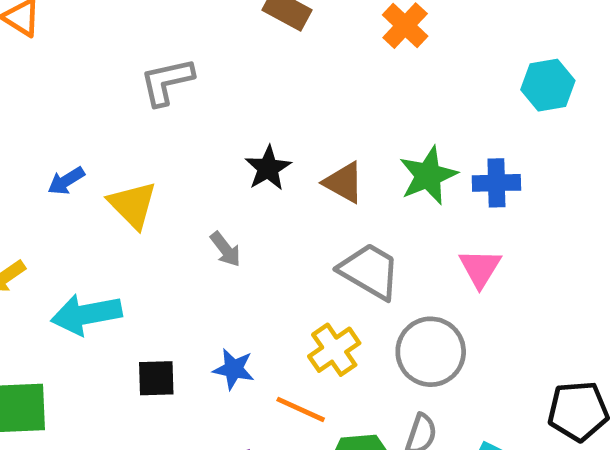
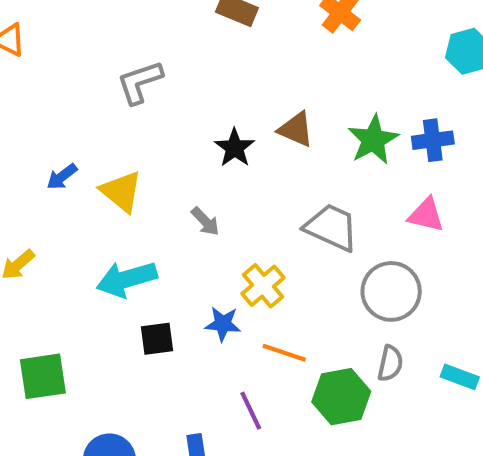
brown triangle: (344, 182) -> (296, 129), moved
pink triangle: (480, 268) -> (426, 215), turned -42
cyan arrow: (86, 314) -> (127, 279), moved
yellow cross: (334, 350) -> (263, 286), moved

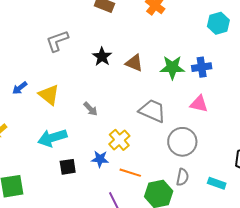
green star: (373, 140) -> (172, 67), turned 30
black star: (235, 148) -> (102, 57), moved

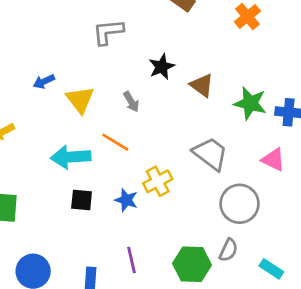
gray arrow: (90, 109) -> (131, 102), moved
orange line: (130, 173) -> (115, 142), moved

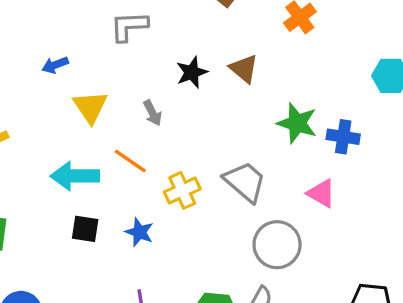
blue arrow: (44, 81) -> (55, 65), moved
brown triangle: (202, 85) -> (244, 69), moved
yellow cross: (158, 181) -> (182, 190), moved

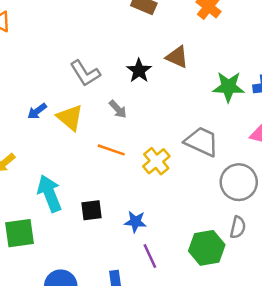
gray L-shape: (129, 26) -> (85, 73), moved, turned -104
blue arrow: (55, 65) -> (37, 111), moved
cyan arrow: (75, 176) -> (49, 193), moved, turned 84
blue star: (139, 232) -> (135, 222), moved

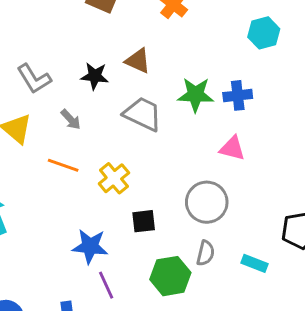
black star: (139, 71) -> (95, 76), turned -30
gray trapezoid: (202, 142) -> (143, 114), moved
black square: (91, 210) -> (144, 221), moved
blue star: (135, 222) -> (90, 246), size x1.4

